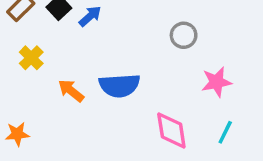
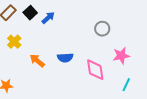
blue semicircle: (119, 85) -> (65, 58), size x0.7
pink diamond: (171, 131) -> (95, 70), moved

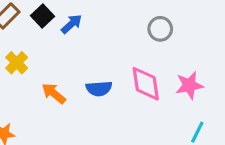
gray circle: (102, 29) -> (160, 29), moved
pink diamond: (95, 70) -> (146, 84), moved

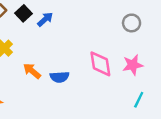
gray circle: (160, 29) -> (132, 23), moved
blue semicircle: (99, 89) -> (60, 77), moved

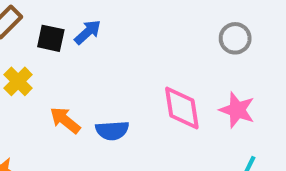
black square: (24, 13) -> (51, 38), moved, turned -35
pink star: (133, 65) -> (237, 110), turned 30

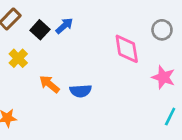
black square: (51, 38) -> (40, 30), turned 30
pink diamond: (182, 108) -> (127, 49), moved

